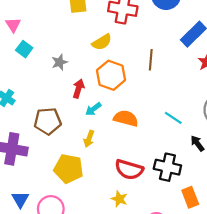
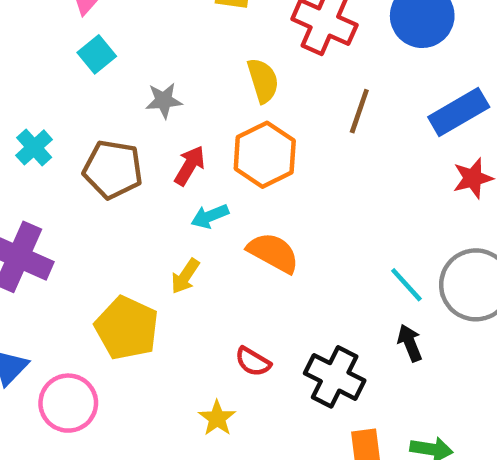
yellow semicircle: (102, 42) -> (263, 81), turned -90
brown line: (151, 60) -> (359, 111), moved
cyan line: (173, 118) -> (406, 285), moved
brown pentagon: (48, 121) -> (113, 169), moved
red semicircle: (129, 170) -> (253, 362), size x0.6

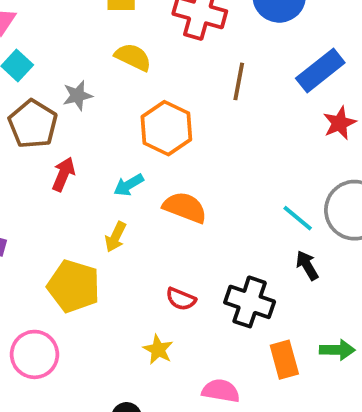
yellow semicircle: (263, 81) -> (133, 57), moved, turned -39
red arrow: (190, 166) -> (63, 174), moved
brown pentagon: (113, 169) -> (33, 124), moved, turned 30

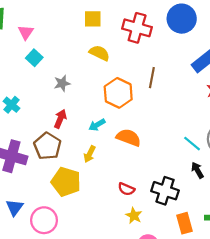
brown line: (239, 81) -> (152, 78), moved
gray star: (77, 96) -> (62, 83), moved
brown pentagon: (33, 124) -> (47, 146), moved
yellow star: (158, 349) -> (134, 216), moved

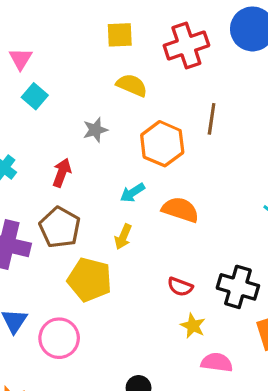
red cross: (137, 28) -> (186, 46), turned -32
gray star: (62, 83) -> (95, 130), moved
red arrow: (60, 119) -> (62, 173), moved

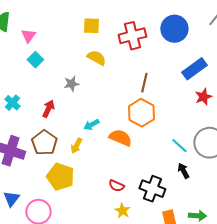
orange hexagon: (162, 144) -> (141, 113), moved
yellow arrow: (123, 237) -> (76, 146), moved

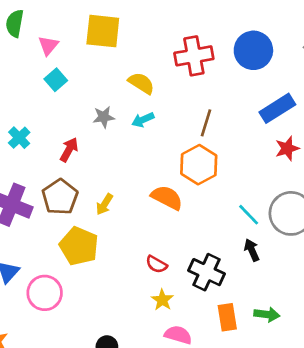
yellow square: (91, 26) -> (103, 31), moved, size x1.5
cyan arrow: (91, 125) -> (143, 120), moved

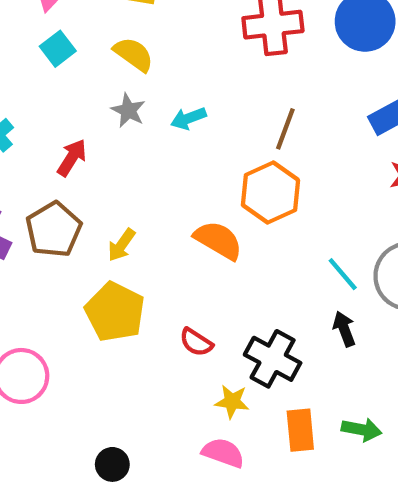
yellow semicircle: (141, 83) -> (134, 54), moved
gray star: (104, 117) -> (128, 110), turned 30
yellow pentagon: (79, 246) -> (115, 312), moved
yellow star: (162, 300) -> (232, 402), moved, turned -30

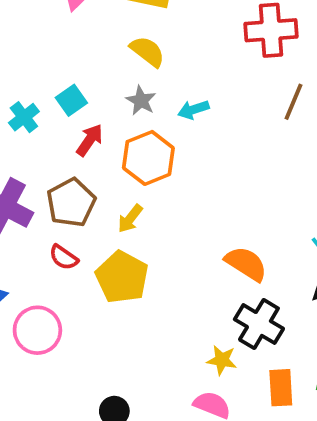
cyan square: (58, 49) -> (71, 100), moved
brown line: (285, 129) -> (293, 102), moved
orange hexagon: (270, 192) -> (148, 158), moved
orange semicircle: (218, 240) -> (246, 264), moved
red semicircle: (196, 342) -> (64, 257), moved

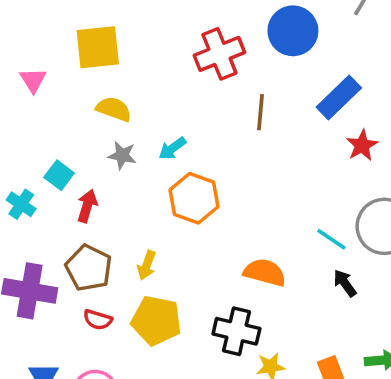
orange hexagon: (148, 158) -> (194, 198), moved
black cross: (259, 324) -> (236, 331), moved

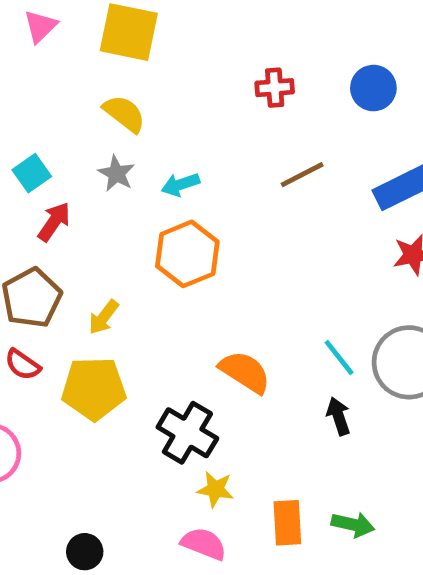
blue circle: (293, 31) -> (373, 88), size x0.7
red cross: (219, 54) -> (275, 88), size x0.6
pink triangle: (33, 80) -> (40, 26), moved
brown line: (260, 112) -> (302, 175), turned 40
yellow pentagon: (156, 321) -> (94, 388), turned -30

